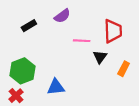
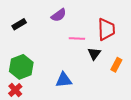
black rectangle: (29, 26) -> (19, 24), moved
blue triangle: (56, 87) -> (64, 80), moved

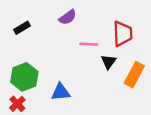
orange rectangle: (116, 65) -> (134, 75), size x1.5
blue triangle: (64, 80) -> (61, 92), moved

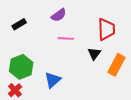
pink line: (89, 44) -> (66, 38), moved
blue triangle: (61, 92) -> (53, 80), turned -36

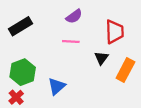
purple semicircle: (59, 15) -> (74, 16), moved
black rectangle: (19, 24) -> (21, 26), size x1.5

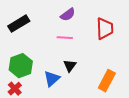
black triangle: (101, 58) -> (70, 66), moved
orange rectangle: (125, 70) -> (107, 81), moved

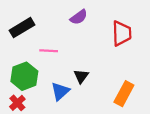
pink line: (65, 38) -> (49, 51), moved

